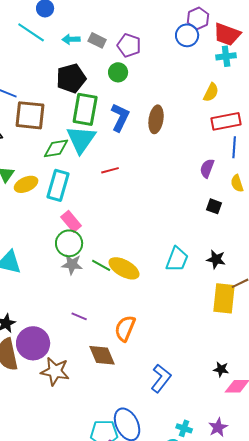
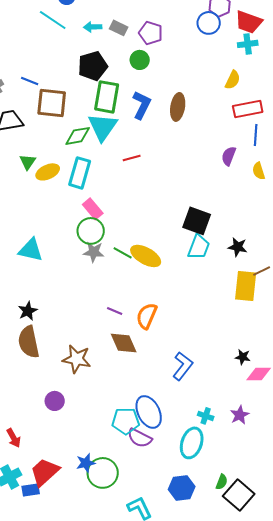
black square: (214, 206) -> (197, 221), moved, size x1.8
purple line: (79, 316) -> (115, 311), moved
purple circle: (33, 343) -> (55, 401), moved, size x0.6

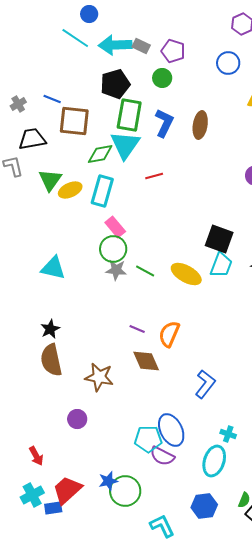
blue circle: (209, 23) -> (228, 63), moved
cyan arrow: (93, 27) -> (115, 45), size x1.8
green triangle: (28, 162) -> (50, 180), size x1.4
yellow ellipse: (146, 256) -> (186, 274), moved

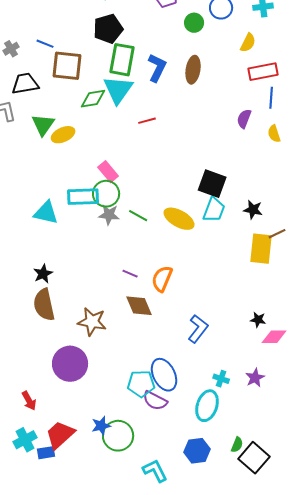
green circle: (162, 78) -> (194, 23), moved
cyan rectangle: (102, 191) -> (83, 197), moved, turned 72
purple circle: (77, 419) -> (70, 364), size x1.8

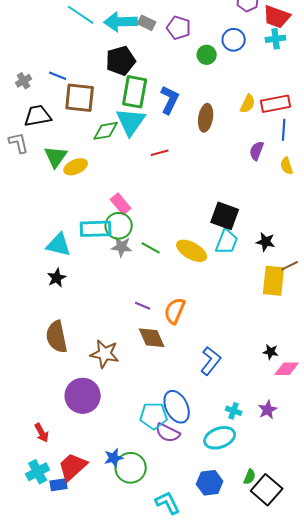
yellow semicircle: (248, 43) -> (248, 104), moved
brown ellipse: (193, 70) -> (206, 118), moved
black star: (43, 274) -> (57, 278), moved
cyan ellipse: (207, 406) -> (220, 438), turned 52

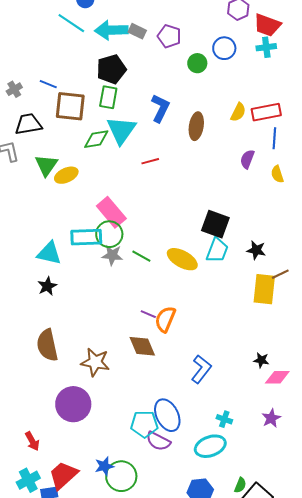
green rectangle: (135, 92) -> (108, 97), moved, size x0.7
pink rectangle: (121, 204) -> (111, 212), size x1.4
purple line: (143, 306) -> (148, 314), moved
purple star: (268, 410) -> (271, 418), moved

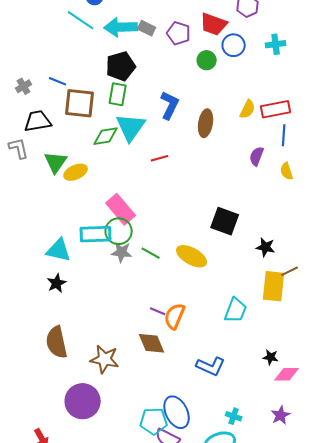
red trapezoid: (267, 25) -> (214, 24), moved
cyan trapezoid: (217, 250) -> (236, 310), moved
blue L-shape: (201, 369) -> (211, 366), turned 76

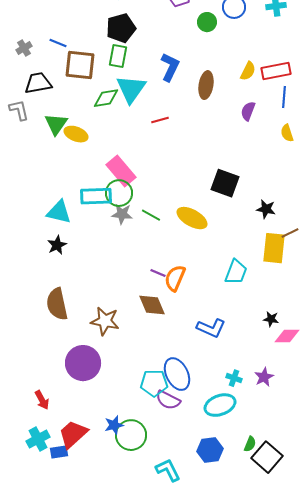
purple semicircle: (257, 156) -> (248, 111), moved
yellow ellipse: (76, 172) -> (76, 134), turned 45
purple star: (281, 415) -> (264, 377), moved

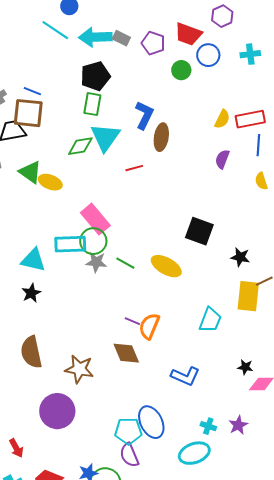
brown square: (80, 65) -> (28, 113), moved
brown ellipse: (206, 85) -> (161, 137), moved
green triangle: (56, 124) -> (30, 172), turned -30
purple semicircle: (168, 400) -> (129, 455), moved, turned 40

